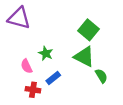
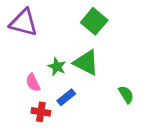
green square: (88, 30) -> (94, 21), moved
green triangle: (84, 57) -> (86, 63), moved

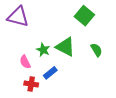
green square: (94, 21) -> (84, 16), moved
green semicircle: (126, 95) -> (96, 50), moved

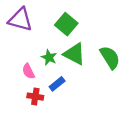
green square: (84, 16) -> (66, 24), moved
green semicircle: (96, 50) -> (110, 57), size x1.5

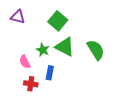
purple triangle: (20, 20) -> (18, 17), size x0.7
blue rectangle: (57, 84) -> (50, 73), turned -40

